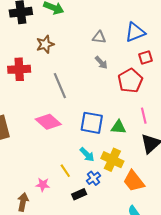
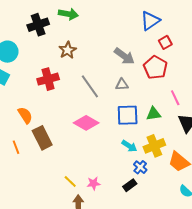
gray triangle: (99, 37) -> (122, 85), moved
gray arrow: (101, 63) -> (124, 56), size x1.5
yellow cross: (112, 160) -> (154, 146), turned -35
yellow line: (65, 171) -> (70, 181), moved

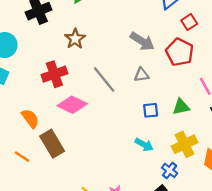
blue square: (128, 115) -> (151, 110), size x0.6
pink diamond: (86, 123) -> (72, 105), moved
cyan arrow: (129, 146) -> (144, 145), moved
orange line: (16, 147) -> (22, 157), turned -32

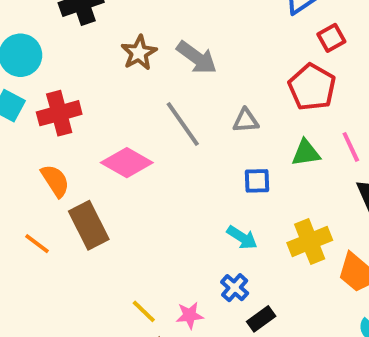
gray arrow: (142, 41) -> (197, 58), moved
red cross: (54, 74) -> (59, 113), moved
green triangle: (181, 107) -> (306, 153), moved
blue cross: (170, 170) -> (235, 288), moved

